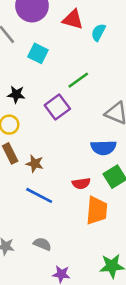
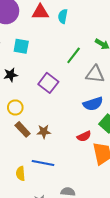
green line: (78, 80) -> (74, 55), moved
black star: (16, 94) -> (11, 75), moved
blue line: (39, 195) -> (43, 163), moved

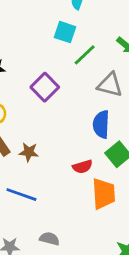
cyan square: (21, 46) -> (65, 32), moved
blue semicircle: (93, 104) -> (101, 124), turned 102

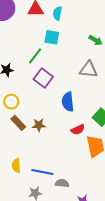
green line: (85, 55) -> (35, 56), moved
blue semicircle: (101, 124) -> (68, 102), moved
blue line: (21, 195) -> (42, 172), moved

